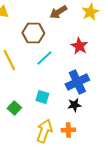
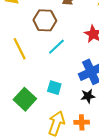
green square: (14, 108) -> (25, 99), size x1.5

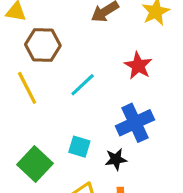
brown hexagon: (45, 20) -> (43, 45), moved
black star: (88, 96) -> (116, 159), moved

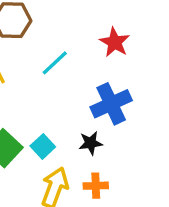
cyan square: (79, 147) -> (43, 146), moved, turned 30

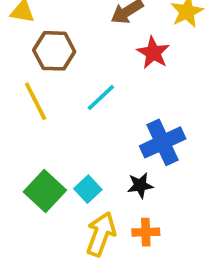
red star: (115, 42) -> (153, 53), moved

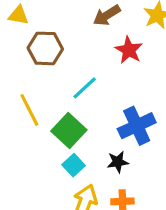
yellow line: (36, 101) -> (29, 110), moved
green square: (45, 191) -> (69, 130), moved

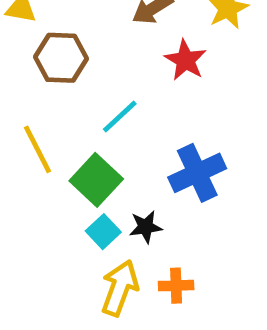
black star: (118, 162) -> (146, 227), moved

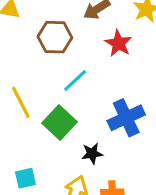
brown hexagon: (61, 58) -> (55, 37), moved
cyan square: (103, 232) -> (25, 178), moved, turned 30

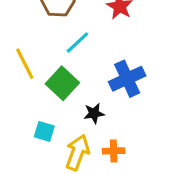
cyan square: (25, 178) -> (44, 131), moved, turned 30

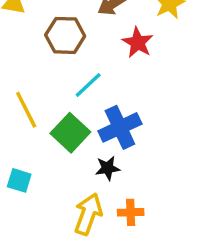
blue cross: (127, 79) -> (120, 127), moved
cyan square: (44, 131) -> (19, 180), moved

